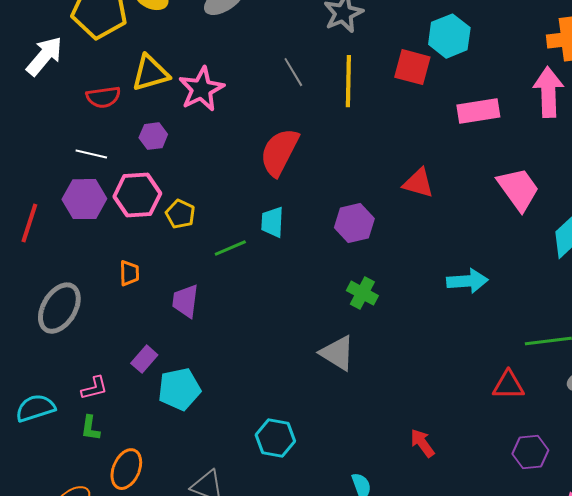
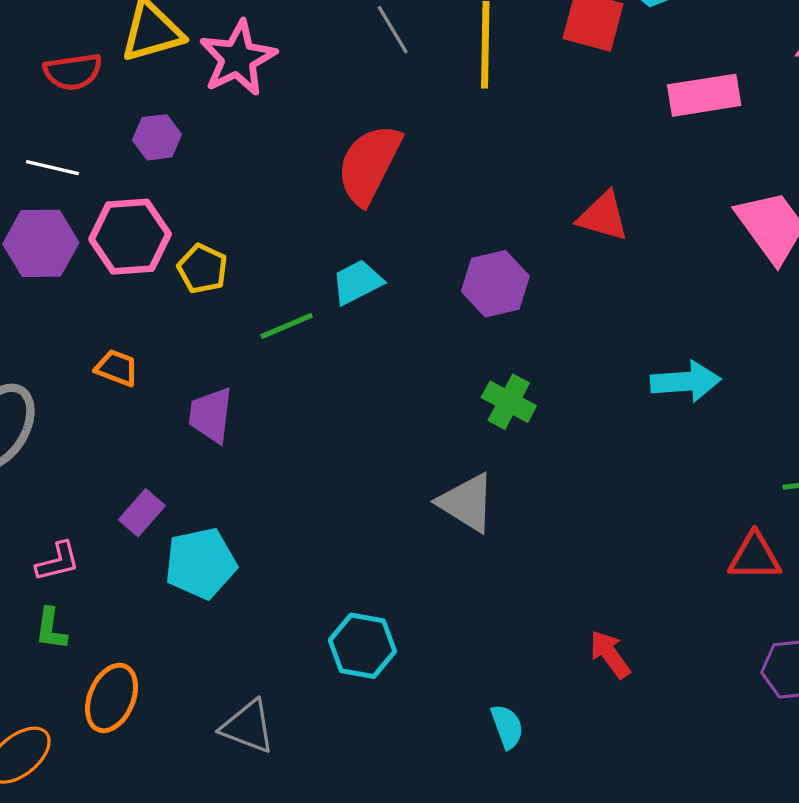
cyan trapezoid: (272, 222) -> (357, 282), turned 60
orange trapezoid: (129, 273) -> (117, 368), turned -68

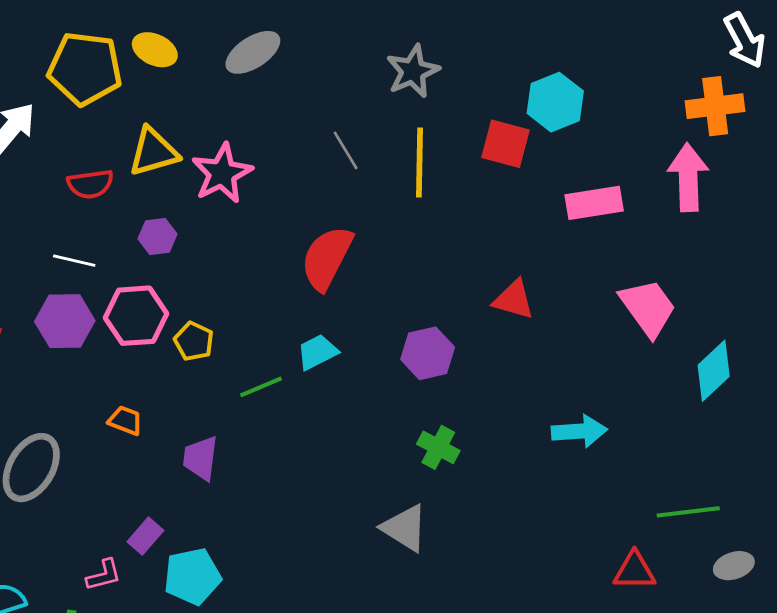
pink L-shape: (58, 562) -> (104, 575), moved

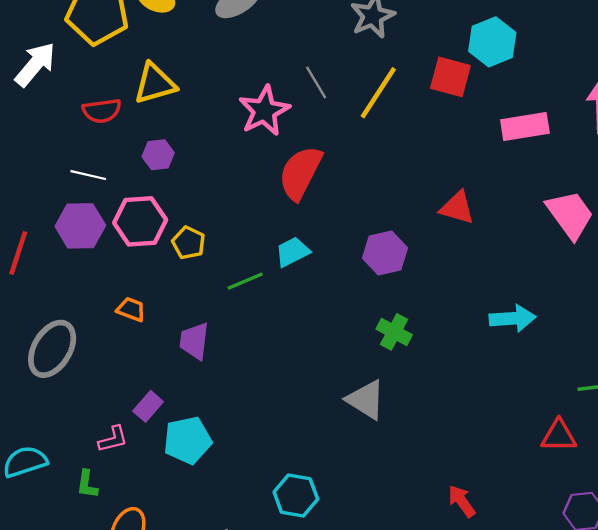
yellow line: (419, 163) -> (378, 93), turned 32
pink star: (222, 173) -> (264, 111), moved

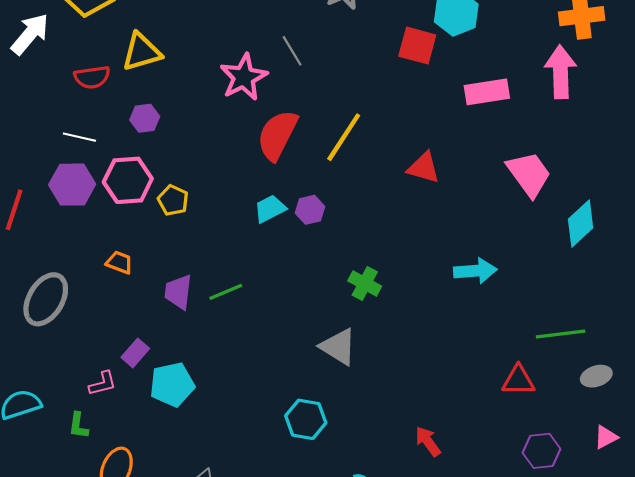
yellow line: (378, 93) -> (344, 137), moved
purple hexagon: (385, 253) -> (310, 210), moved, size x0.7
green line: (245, 281) -> (226, 292), moved
cyan hexagon: (296, 496) -> (306, 419), moved

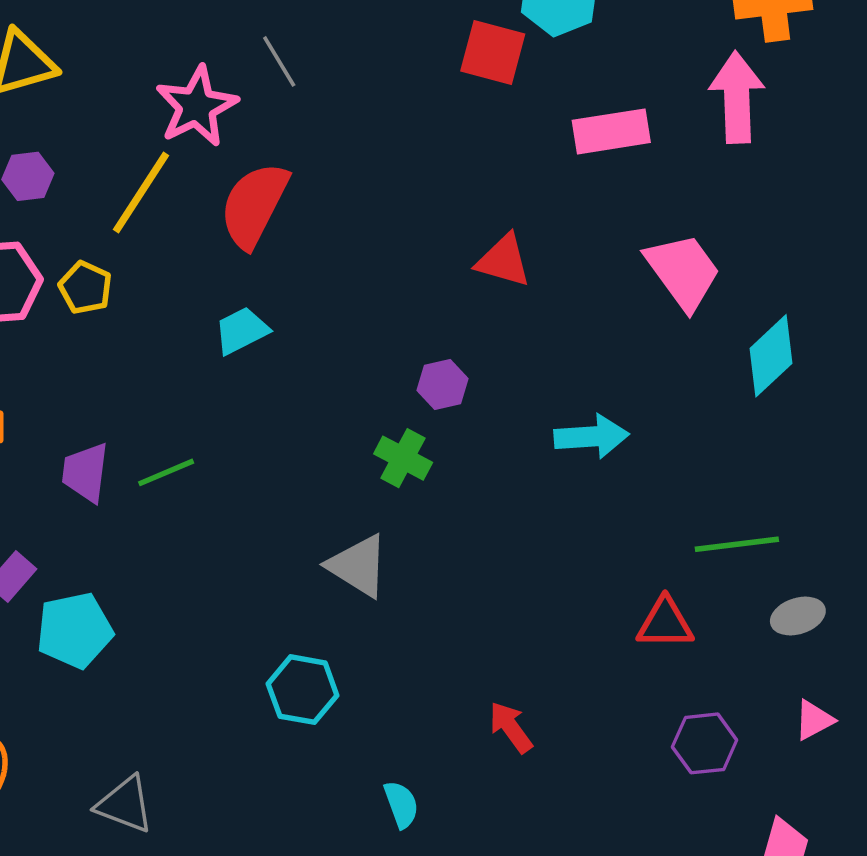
yellow line: (344, 137) -> (141, 192), moved
yellow pentagon: (173, 200) -> (85, 288), moved
purple hexagon: (310, 210) -> (443, 384), moved

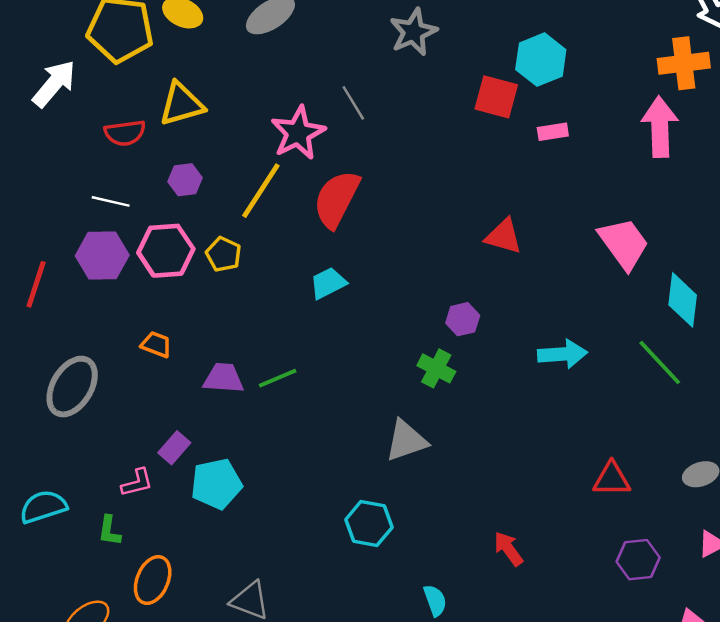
pink rectangle: (611, 131) -> (553, 132), moved, size x0.6
cyan diamond: (771, 356) -> (683, 300), turned -40
purple trapezoid: (85, 472) -> (224, 378), turned 87
green line: (737, 544) -> (660, 362), moved, turned 54
gray triangle: (358, 566) -> (406, 441), turned -51

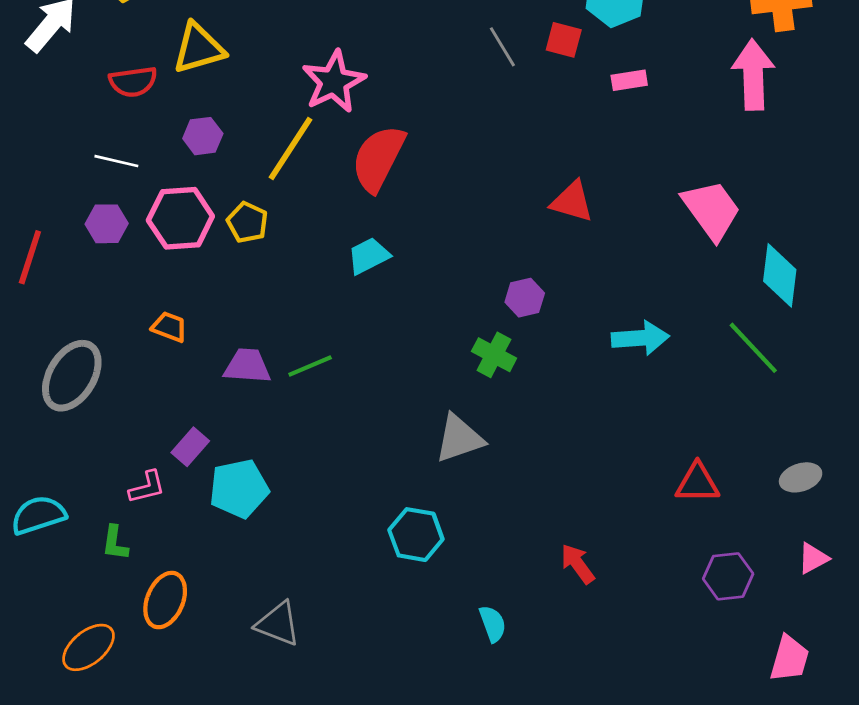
red square: (496, 97) -> (564, 40), size x0.7
gray line: (353, 103) -> (502, 47), moved
purple hexagon: (102, 256) -> (107, 224), size x0.7

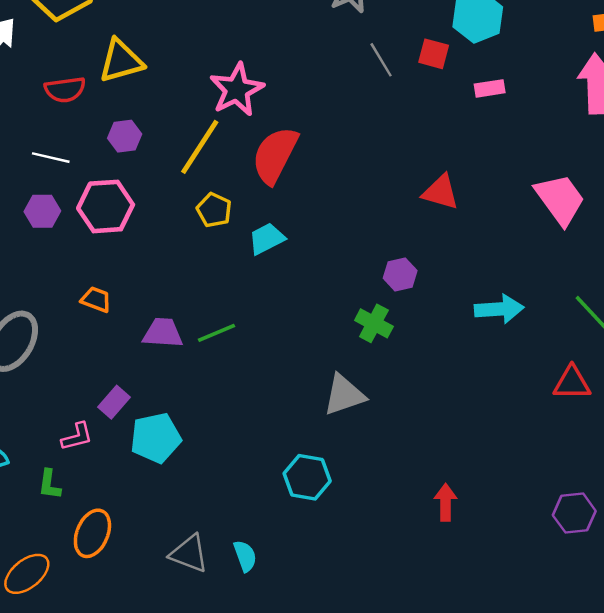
yellow pentagon: (247, 222) -> (214, 210), moved
red triangle: (697, 483) -> (572, 383), moved
red arrow: (578, 564) -> (446, 502), turned 36
cyan semicircle: (493, 624) -> (245, 556), moved

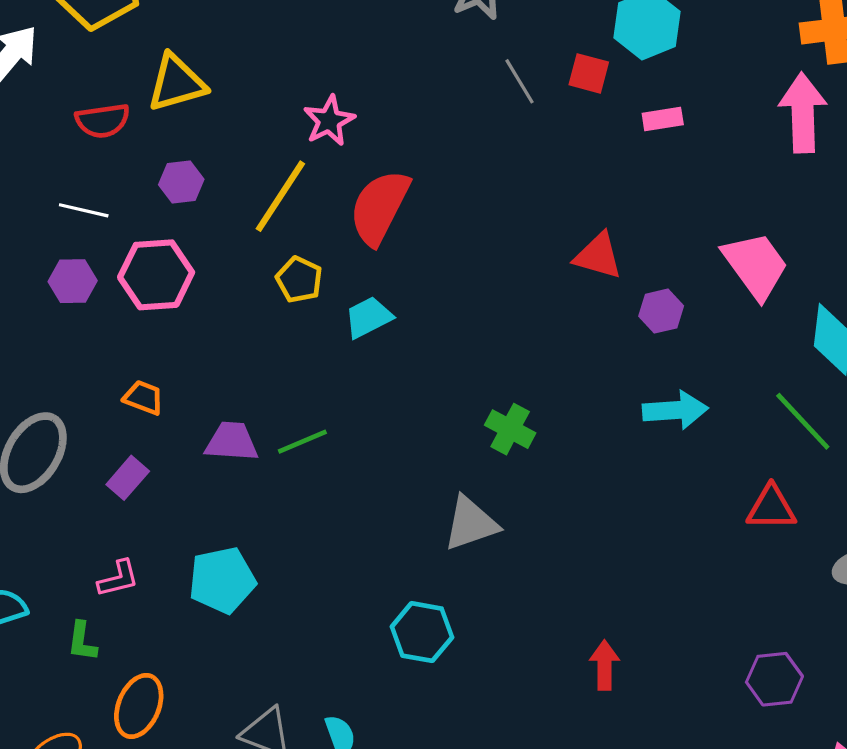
pink star: (237, 90) -> (329, 121), size x0.7
purple hexagon: (400, 274) -> (661, 311), moved
purple rectangle: (114, 402) -> (128, 478), moved

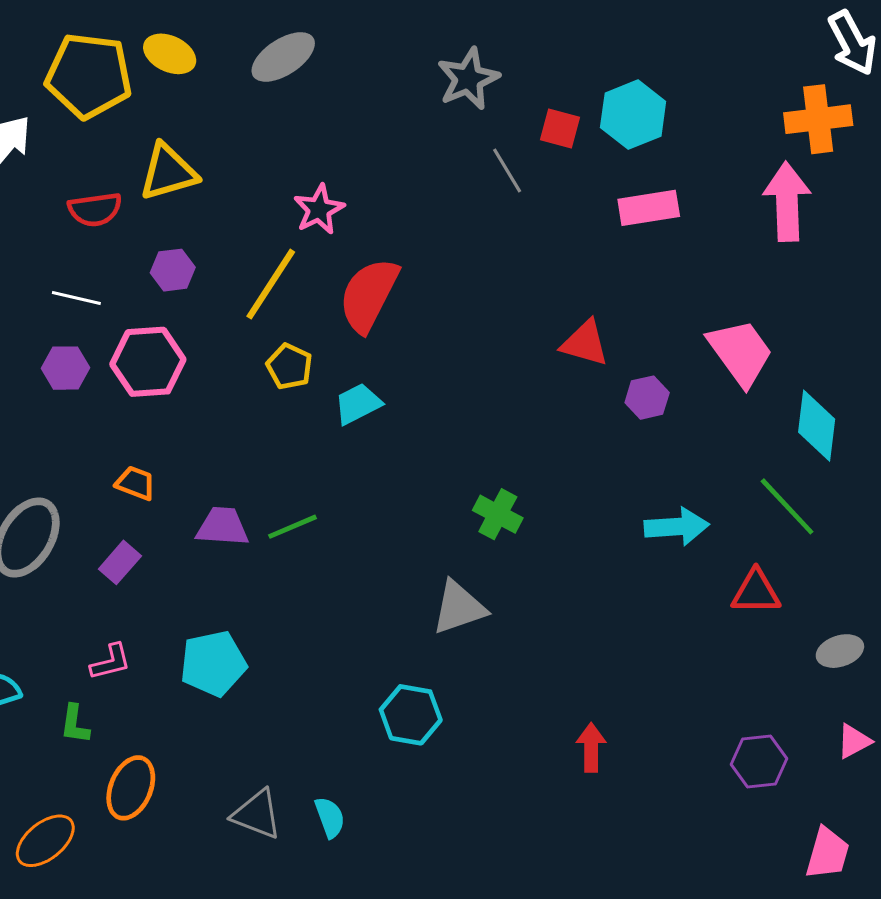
red square: (589, 73) -> (560, 129), moved
pink rectangle: (663, 119) -> (649, 208), size x1.5
cyan arrow: (675, 410) -> (677, 527), moved

